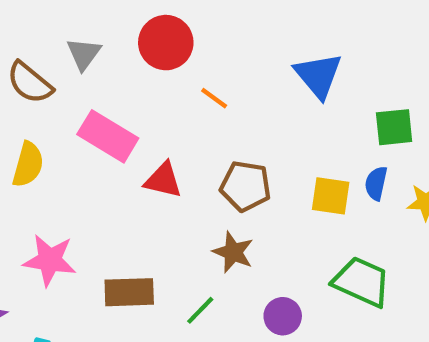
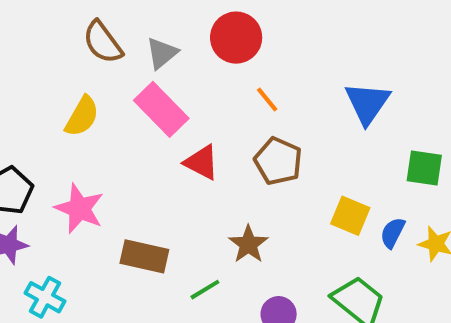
gray triangle: (84, 54) -> (162, 53), moved
blue semicircle: (376, 183) -> (393, 233), moved
brown pentagon: (246, 186) -> (278, 161), moved

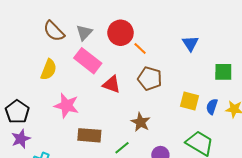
red circle: (236, 38) -> (121, 33), moved
blue triangle: (367, 103) -> (190, 43), size x0.7
pink star: (79, 209) -> (67, 106), moved

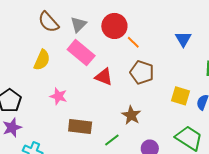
pink star: (67, 106) -> (58, 96), size x0.7

